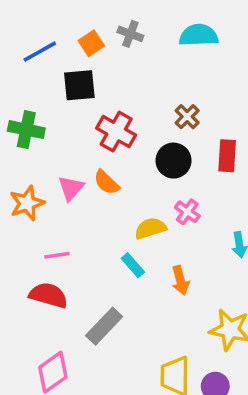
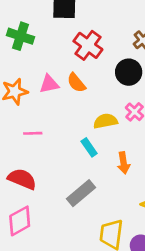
pink triangle: (71, 188) -> (49, 84), turned 30
red semicircle: (48, 295) -> (22, 179), moved
gray rectangle: (104, 326) -> (81, 193), moved

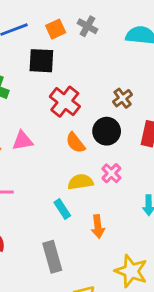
orange semicircle: (76, 83) -> (75, 143), moved
gray rectangle: (81, 193) -> (52, 257), turned -68

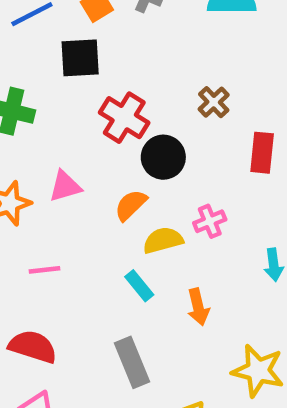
black circle: (107, 131) -> (163, 157), moved
orange semicircle: (75, 143) -> (131, 205), moved, turned 90
pink cross: (111, 173) -> (210, 221), turned 30

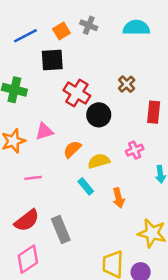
orange semicircle: (131, 205) -> (72, 149), moved
pink cross: (210, 221) -> (135, 150), moved
red semicircle: (33, 347) -> (27, 220), turned 125
gray rectangle: (132, 362) -> (61, 230), moved

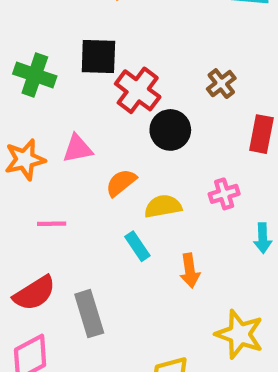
black square: (52, 60) -> (98, 56), moved

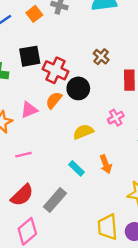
orange semicircle: (121, 183) -> (54, 100), moved
cyan rectangle: (137, 246) -> (77, 168), moved
gray rectangle: (89, 314) -> (55, 200), turned 70

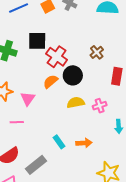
pink triangle: (29, 110) -> (28, 99), moved, turned -42
yellow semicircle: (83, 132) -> (76, 103), moved
orange arrow: (106, 164) -> (84, 143), turned -84

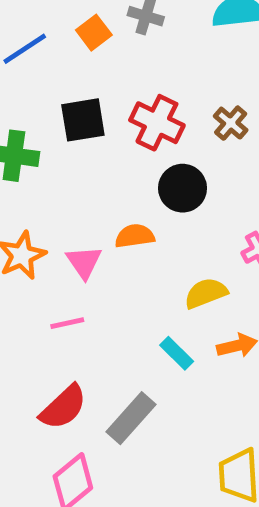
red cross: (57, 57) -> (157, 123), moved
orange semicircle: (50, 81) -> (135, 236), moved, turned 42
yellow semicircle: (76, 103) -> (206, 293), moved

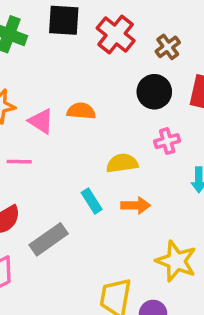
black circle: (183, 188) -> (154, 92), moved
pink triangle: (84, 262) -> (41, 121), turned -36

